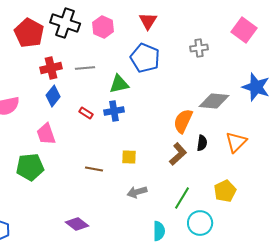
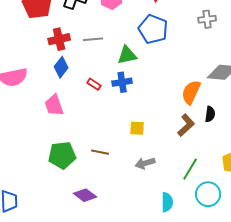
green pentagon: (30, 167) -> (62, 155), moved
brown line: (94, 169) -> (100, 152), moved

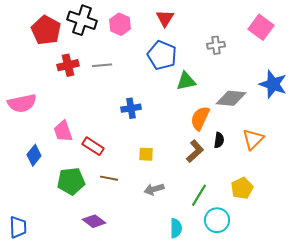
green triangle: (127, 55) -> (186, 81), moved
blue diamond: (61, 67) -> (34, 155), moved
red rectangle: (94, 84) -> (93, 146), moved, size x1.5

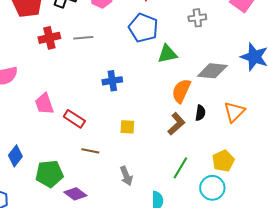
blue diamond: (34, 155) -> (15, 156), moved
green pentagon: (71, 181) -> (49, 174), moved
gray arrow: (154, 189) -> (126, 176), moved, turned -96
cyan circle: (217, 220) -> (212, 188), moved

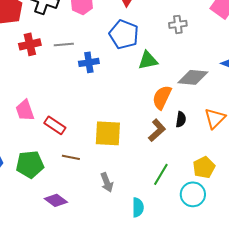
blue cross: (112, 81) -> (89, 62), moved
yellow square: (127, 127) -> (108, 133), size x1.8
green pentagon: (49, 174) -> (30, 164), moved

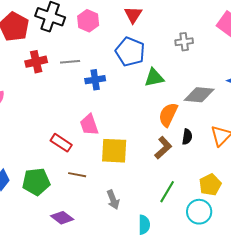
pink trapezoid: (25, 110) -> (89, 125), moved

